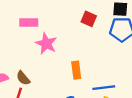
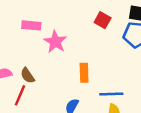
pink rectangle: (29, 22) -> (31, 25), moved

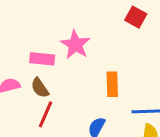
pink rectangle: (31, 25) -> (42, 59), moved
red line: (20, 95) -> (46, 114), moved

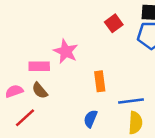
red square: (136, 17) -> (114, 23), turned 30
red line: (46, 114) -> (25, 118), moved, turned 30

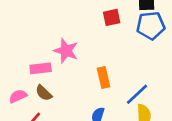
red square: (114, 23) -> (112, 17), turned 30
blue line: (131, 101) -> (137, 94), turned -30

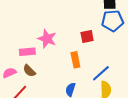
red square: (112, 17) -> (87, 36), moved

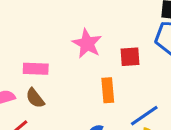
pink star: (47, 39) -> (87, 44), moved

